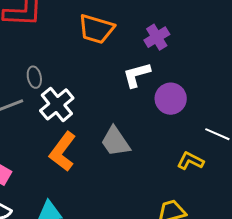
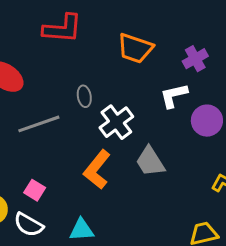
gray ellipse: (34, 77) -> (84, 96), moved
white cross: (57, 104) -> (116, 122), moved

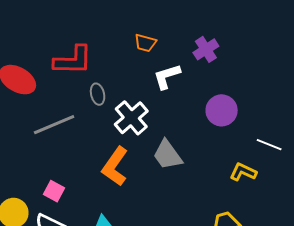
red L-shape: (62, 29) -> (73, 60), moved
orange trapezoid: (135, 48) -> (145, 43), size x0.6
white L-shape: (174, 95) -> (167, 76), moved

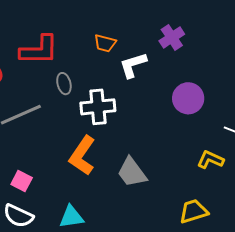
orange trapezoid: (145, 43) -> (105, 43), moved
white cross: (131, 118) -> (98, 107), turned 36
gray trapezoid: (167, 155) -> (132, 172), moved

